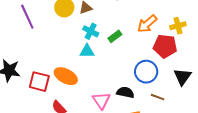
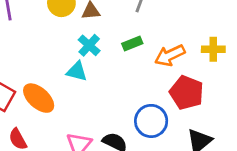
yellow cross: (178, 26) -> (213, 49), moved
green rectangle: (115, 36) -> (132, 43), moved

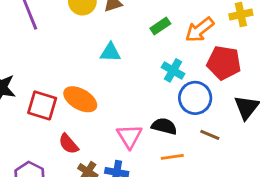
cyan cross: (89, 45) -> (173, 70), moved
cyan triangle: (77, 71) -> (110, 52), moved

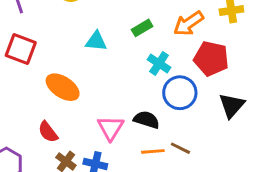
green rectangle: (160, 26) -> (142, 28), moved
red square: (42, 105) -> (21, 49), moved
brown line: (210, 135) -> (180, 148), moved

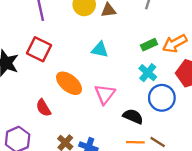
green rectangle: (142, 28) -> (149, 45), moved
pink triangle: (111, 128) -> (105, 94), moved
red semicircle: (48, 132) -> (43, 108), moved

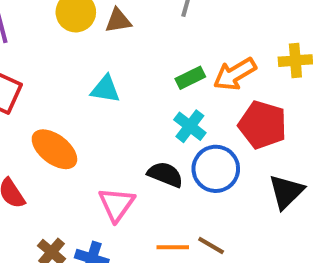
pink triangle: (105, 94) -> (117, 204), moved
black semicircle: (133, 116) -> (165, 174), moved

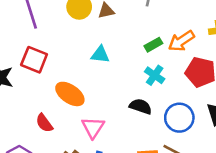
blue circle: (216, 169) -> (179, 118), moved
pink triangle: (117, 204) -> (93, 127), moved

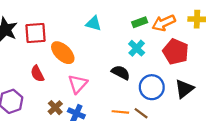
red square: (34, 60) -> (36, 33), moved, turned -35

